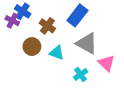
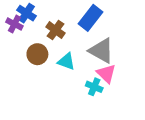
pink triangle: (106, 63) -> (106, 74), moved
cyan cross: (81, 74) -> (94, 87), turned -32

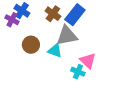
brown cross: (56, 30) -> (53, 14), moved
gray triangle: (101, 51) -> (67, 36), moved, turned -40

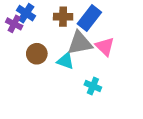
brown cross: (53, 14) -> (63, 17), turned -35
pink triangle: (88, 61) -> (105, 47), moved

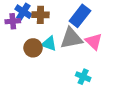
brown cross: (63, 17) -> (40, 15), moved
purple cross: (14, 24) -> (13, 21), turned -32
cyan triangle: (65, 61) -> (49, 44), moved

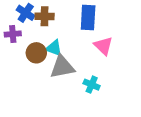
blue rectangle: (80, 16) -> (88, 18), turned -35
purple cross: (13, 21) -> (13, 34), moved
gray triangle: (71, 38) -> (62, 67), moved

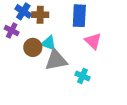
purple cross: (13, 34) -> (12, 30), turned 32

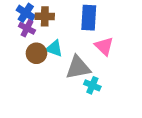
purple cross: (12, 30) -> (27, 28), moved
gray triangle: (56, 60) -> (78, 68), moved

